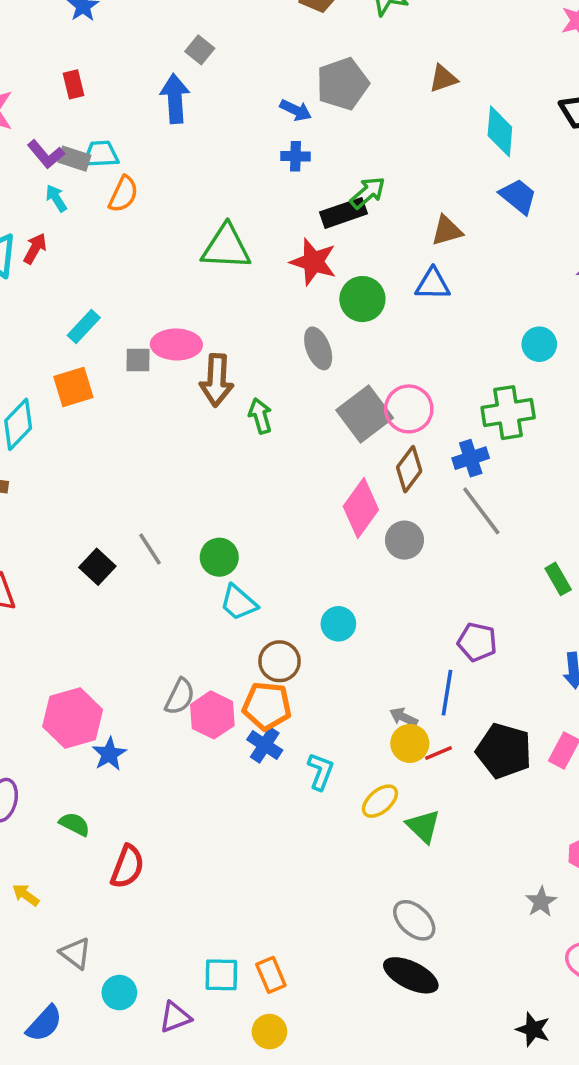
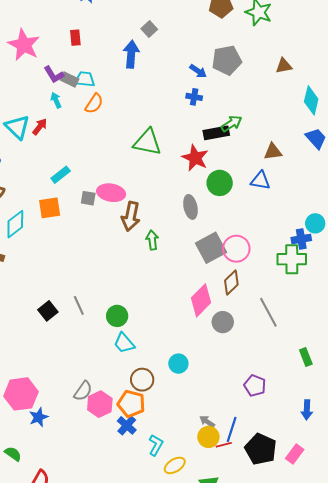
blue cross: (471, 458) -> (301, 239), moved
blue line: (447, 693) -> (232, 429), moved
yellow ellipse: (380, 801) -> (175, 465), moved

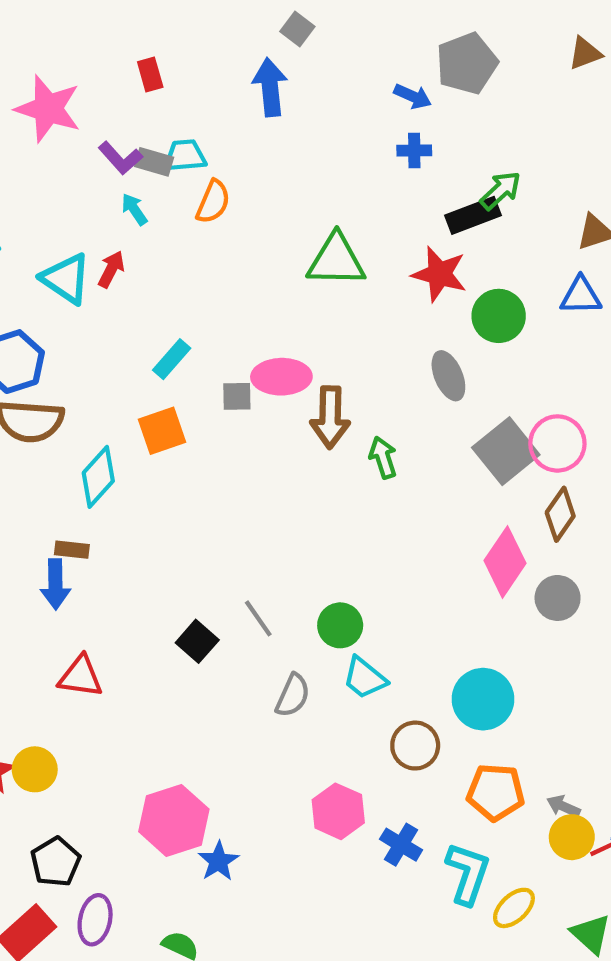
cyan circle: (178, 364) -> (483, 699), size x1.5
gray semicircle: (83, 391) -> (293, 695), moved
orange pentagon: (131, 404) -> (496, 792), moved
cyan L-shape: (156, 445) -> (468, 873), size x1.4

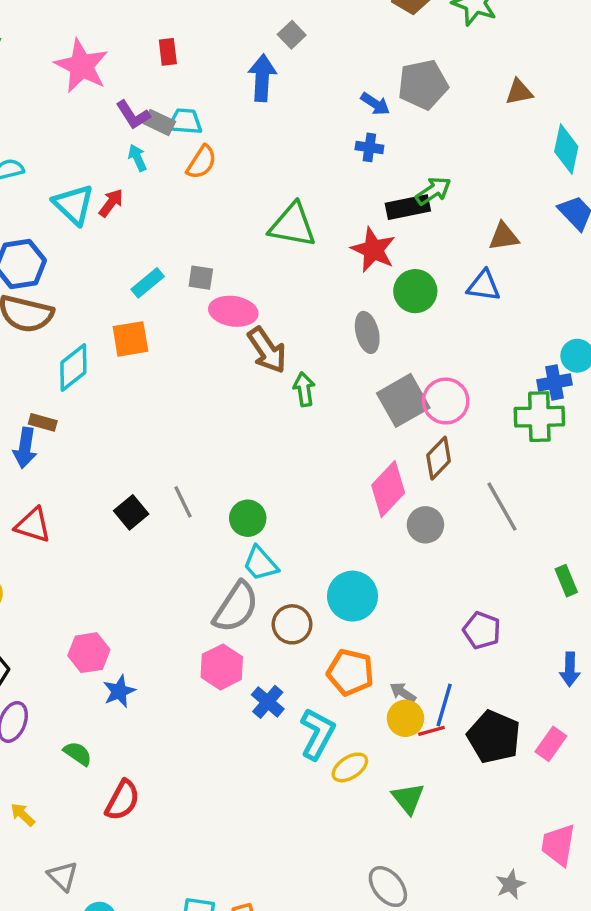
gray square: (237, 396) -> (201, 278), moved
brown arrow: (330, 417) -> (267, 350), turned -45
gray semicircle: (293, 695) -> (236, 607), moved, size x1.5
pink hexagon: (174, 820) -> (89, 653), size x0.7

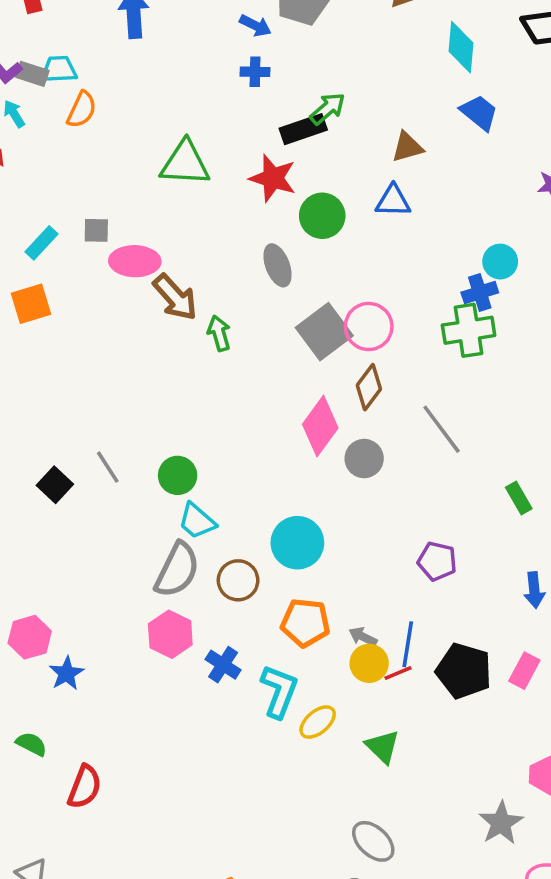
gray star: (510, 885) -> (501, 823), size x1.4

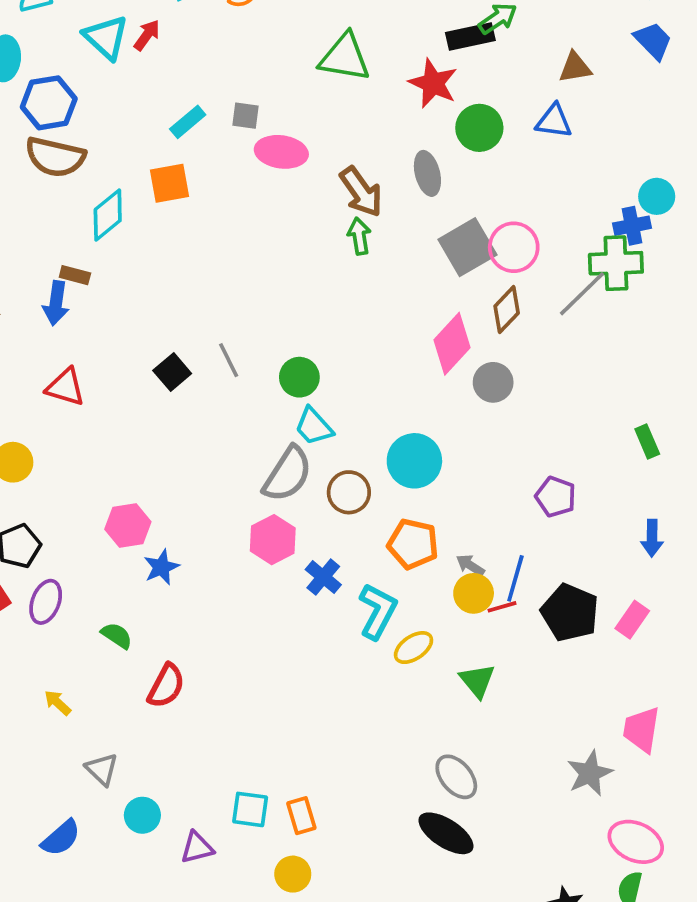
brown arrow: (175, 297) -> (361, 192), moved
gray line: (442, 429) -> (582, 294), moved, turned 76

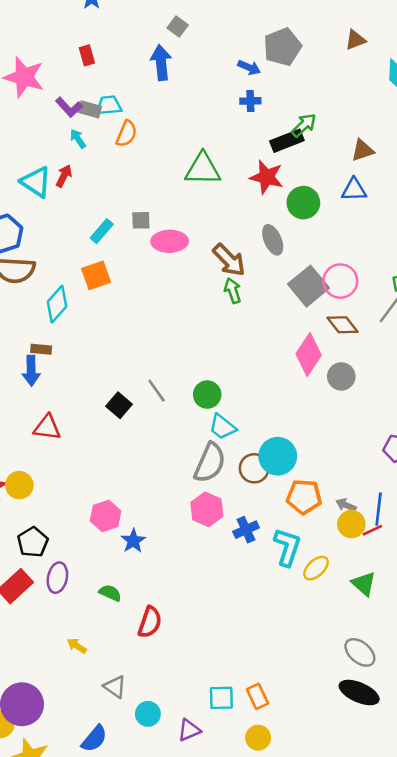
brown diamond: (507, 310) -> (342, 325), turned -72
cyan circle: (414, 461) -> (278, 456), moved
blue cross: (323, 577) -> (246, 530), turned 35

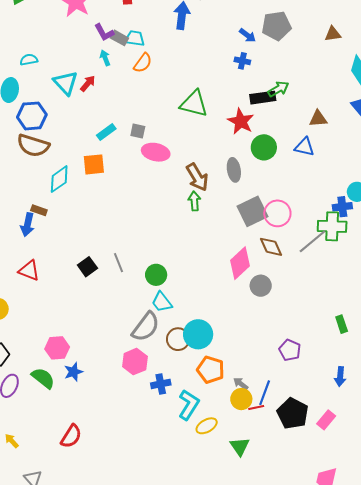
green semicircle: (110, 593) -> (43, 378), moved, size x1.4

